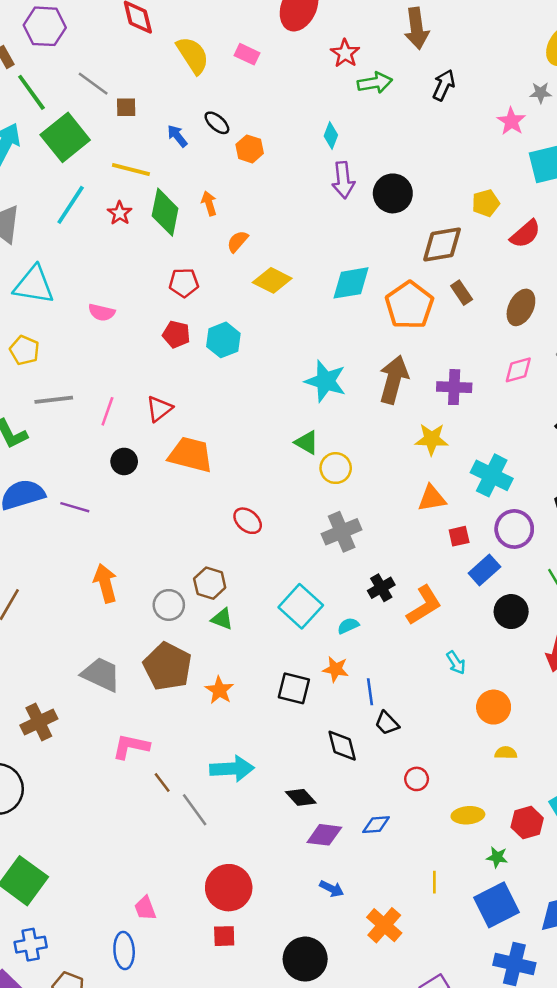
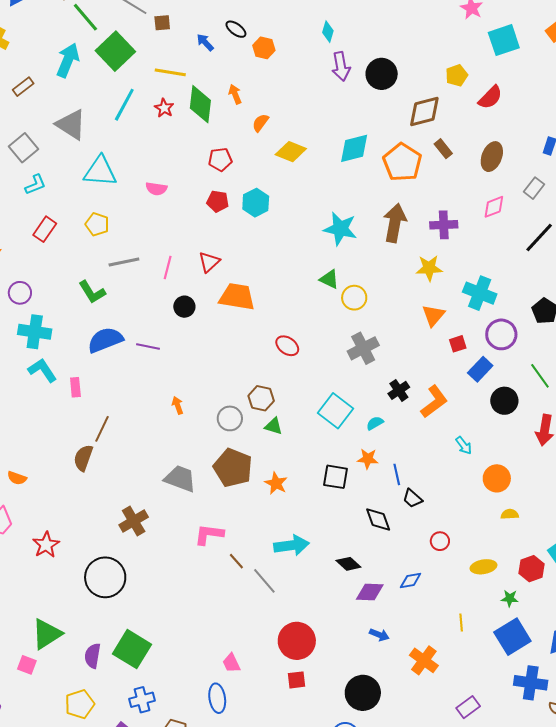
orange triangle: (432, 498) -> (433, 315), turned -35
orange arrow: (105, 583) -> (178, 405), size x0.6

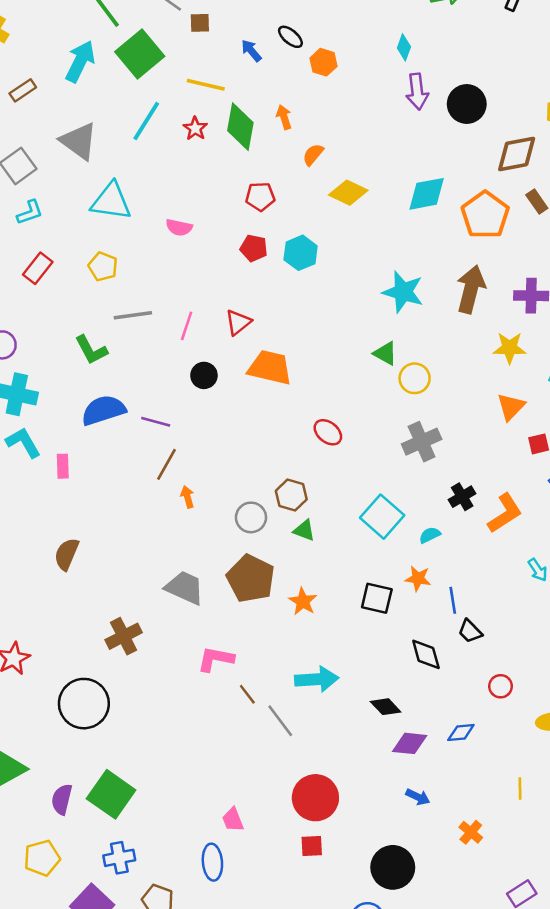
brown line: (102, 429) -> (167, 464), moved
orange cross: (424, 660) -> (471, 832), size x0.7

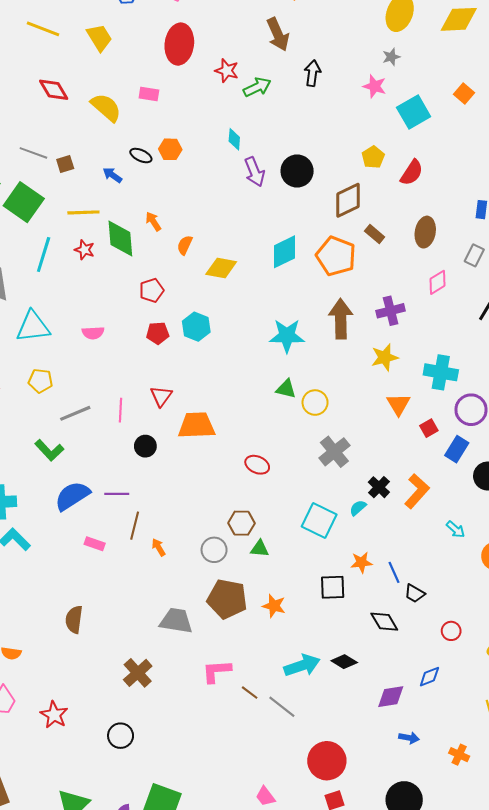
orange hexagon: (323, 62) -> (170, 149), moved
pink rectangle: (63, 466) -> (95, 544), moved, turned -54
cyan semicircle: (430, 535) -> (358, 508), moved
black circle: (84, 704) -> (121, 736), size x0.6
black diamond: (386, 707) -> (344, 662), moved

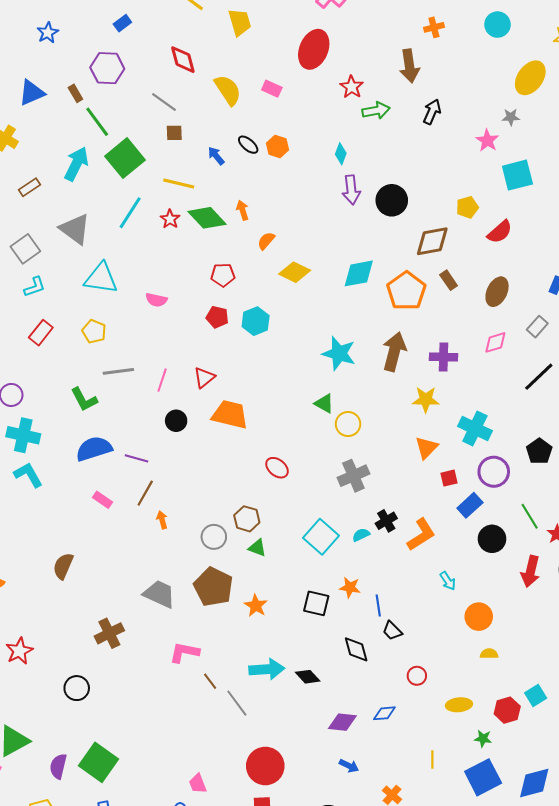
gray line: (33, 153) -> (164, 102), moved
green diamond: (120, 238) -> (207, 218), turned -54

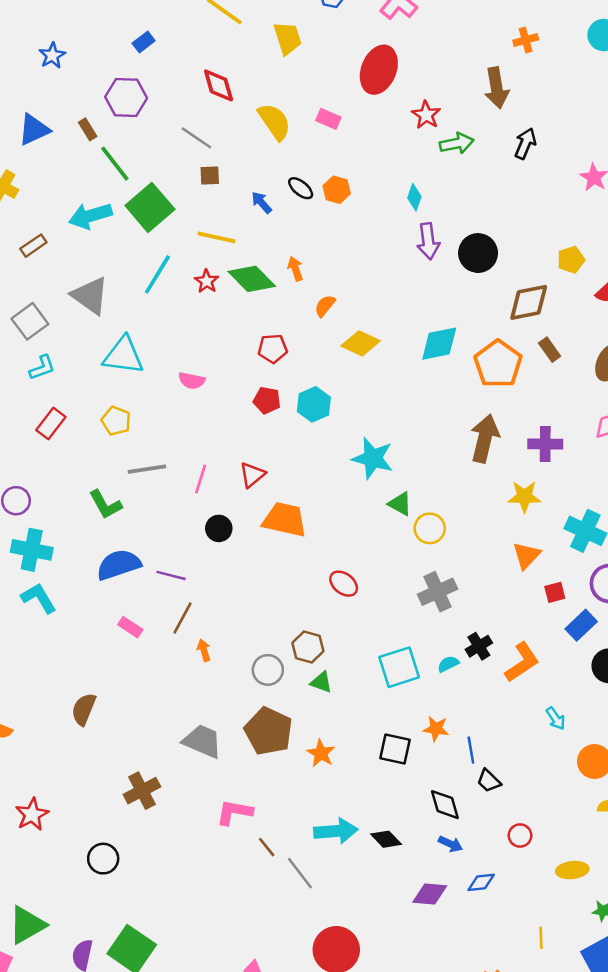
cyan arrow: (76, 164) -> (90, 216), turned -132
cyan star: (339, 353) -> (373, 458), moved
cyan square: (321, 537) -> (399, 667), turned 32
blue arrow: (349, 766) -> (450, 844), moved

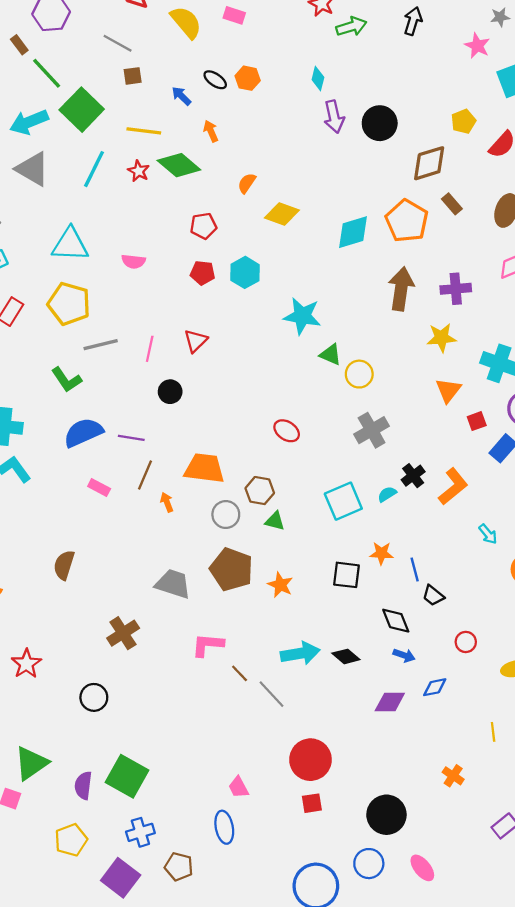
orange arrow: (295, 269) -> (211, 131), moved
gray triangle: (90, 296) -> (33, 169), moved
cyan diamond: (439, 344) -> (353, 232), moved
yellow pentagon: (116, 421) -> (69, 304), size x1.6
orange trapezoid: (285, 520) -> (204, 468), moved

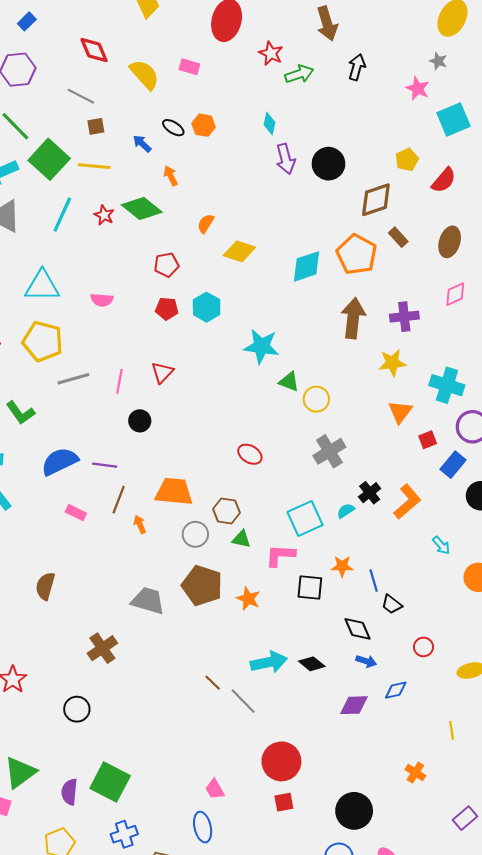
gray star: (500, 17) -> (438, 61), turned 30
yellow line: (144, 131) -> (94, 166), moved
green L-shape: (66, 380) -> (20, 413), moved
pink L-shape: (208, 645) -> (280, 555), moved

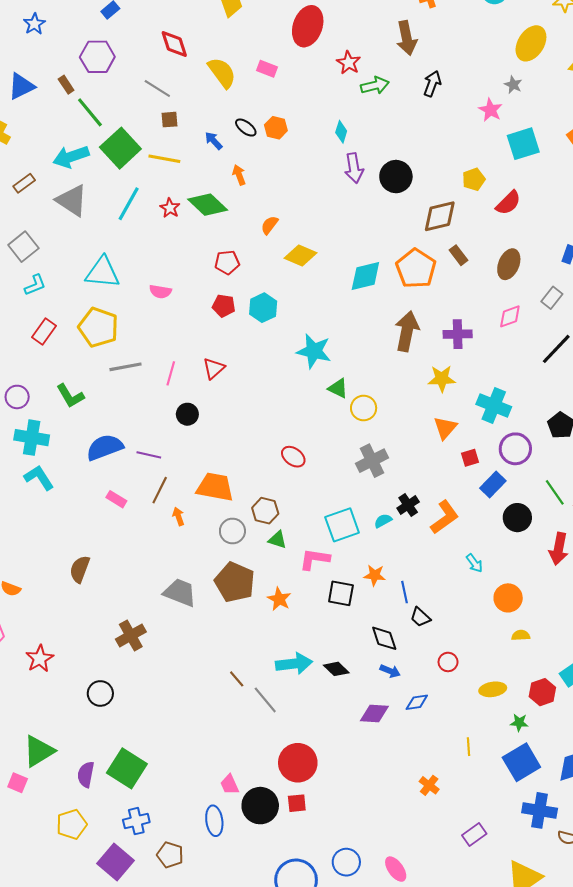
black circle: (354, 811) -> (260, 806), moved

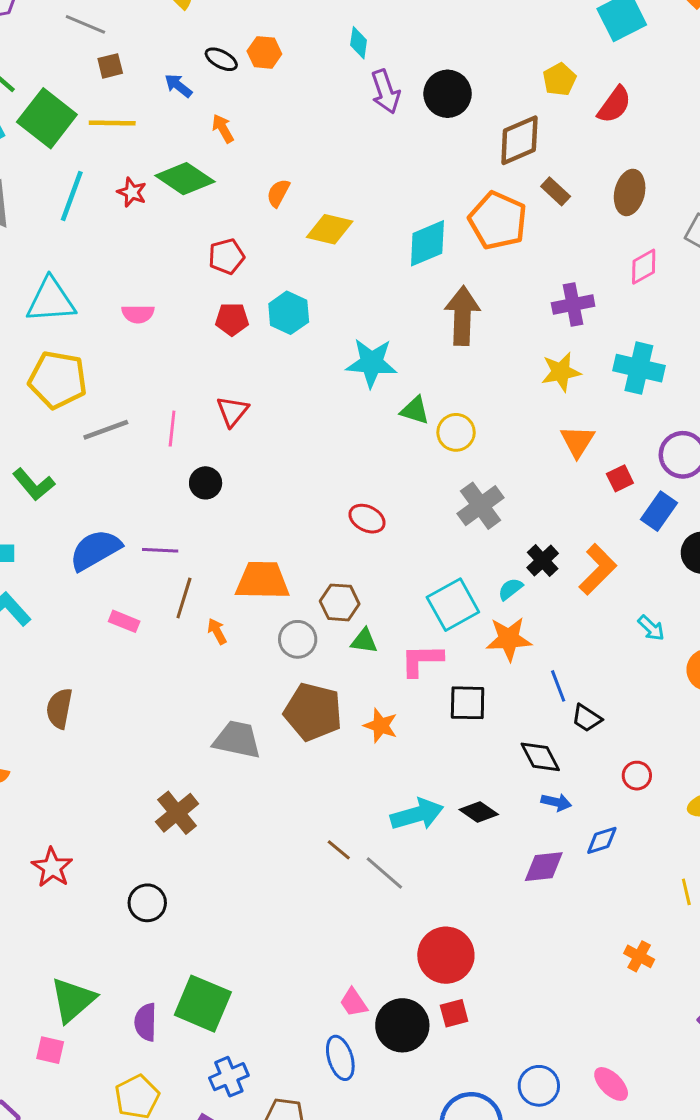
brown arrow: (407, 331) -> (462, 316), moved
cyan cross: (494, 406) -> (639, 368), moved
brown semicircle: (80, 569) -> (59, 708), moved
orange star: (375, 575) -> (509, 639), moved, size x1.4

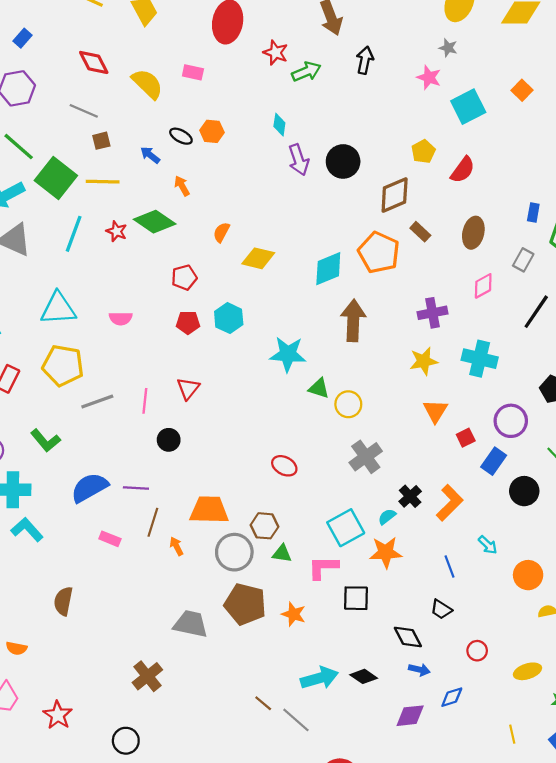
gray circle: (298, 639) -> (234, 552), size x1.4
blue line: (558, 686) -> (450, 567), moved

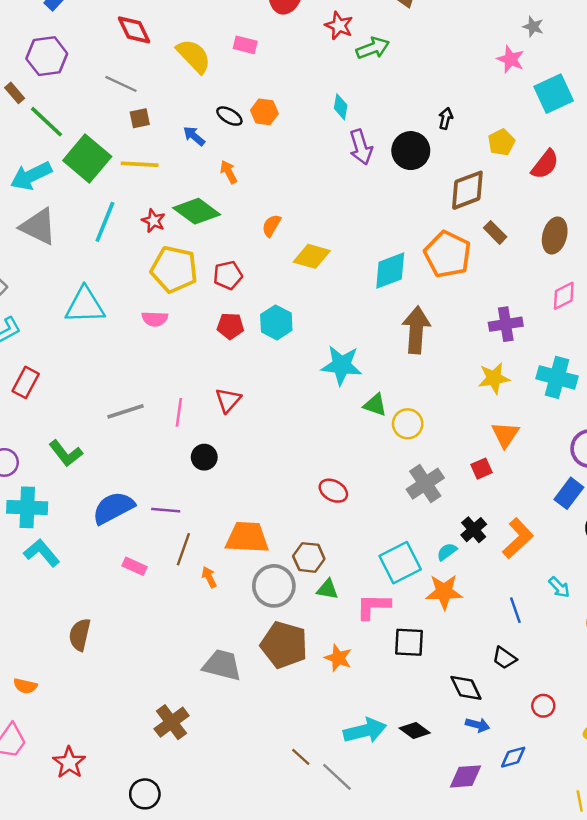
black arrow: (365, 60) -> (446, 118), moved, size x0.7
yellow pentagon: (63, 365) -> (174, 269), moved
red square: (466, 438) -> (482, 469), moved

